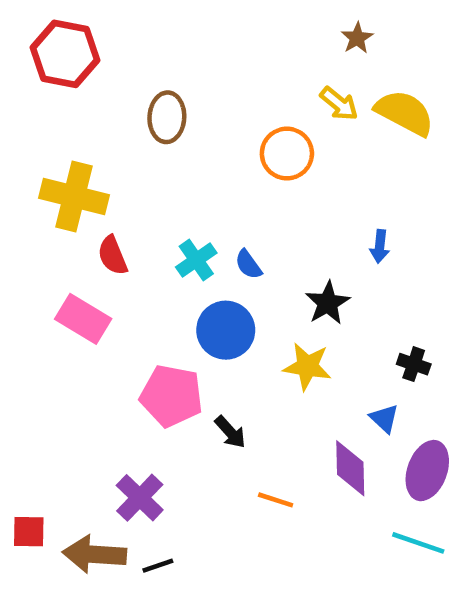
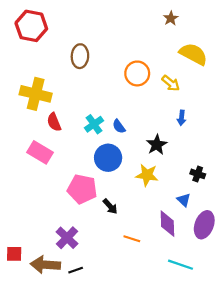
yellow arrow: (339, 104) -> (171, 83), moved
cyan line: (418, 543) -> (180, 265), moved

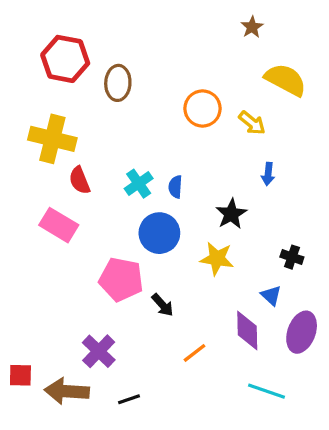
red hexagon: (31, 26) -> (65, 59), moved
blue semicircle: (119, 126) -> (175, 187), turned 40
orange line: (132, 239) -> (195, 353), turned -56
black line: (76, 270) -> (129, 399), moved

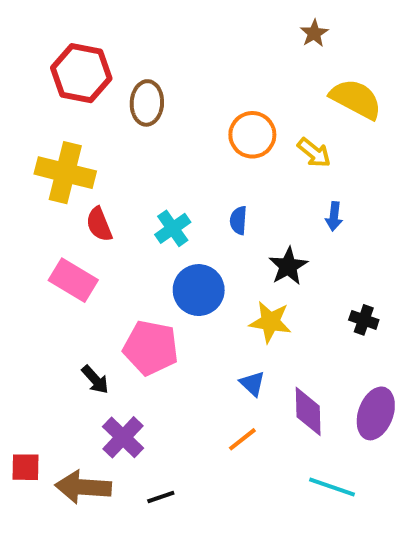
blue semicircle: (175, 187) -> (238, 220), moved
blue triangle: (271, 295) -> (252, 384), moved
black arrow: (163, 305) -> (95, 380), moved

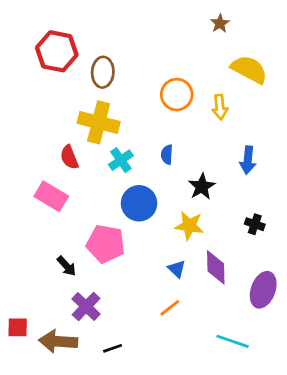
yellow arrow: (314, 153) -> (220, 107), turned 45
yellow cross: (65, 173) -> (99, 122), moved
blue arrow: (334, 216) -> (248, 160), moved, size x1.4
purple diamond: (308, 411) -> (216, 267), moved

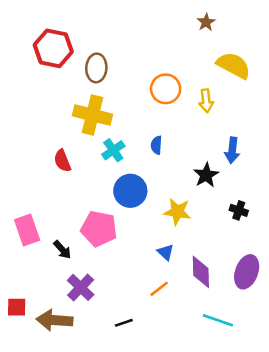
red semicircle: (69, 157) -> (62, 161), moved
black star: (202, 187) -> (206, 175), moved
pink rectangle: (51, 196) -> (27, 230), moved, turned 40
purple diamond: (216, 267) -> (201, 272), moved
black line: (113, 348) -> (124, 323), moved

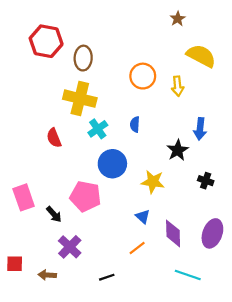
brown arrow: (55, 320) -> (47, 275), size x0.6

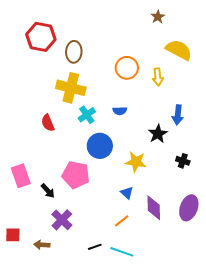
blue semicircle: (135, 124) -> (120, 111), turned -96
cyan line: (188, 275) -> (122, 252), moved

